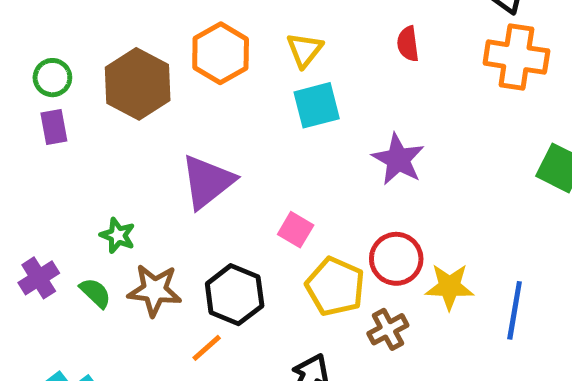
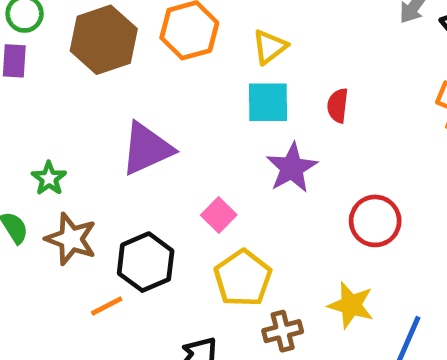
red semicircle: (408, 44) -> (338, 105), moved
purple star: (398, 159) -> (292, 168), moved
red circle: (396, 259) -> (375, 221), moved

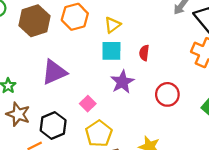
red circle: (375, 221) -> (167, 94), moved

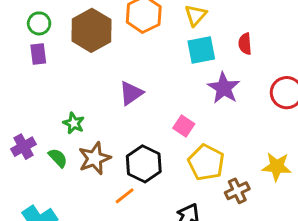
purple triangle: (54, 72) -> (131, 93), size x0.7
brown star: (18, 114) -> (95, 158), turned -30

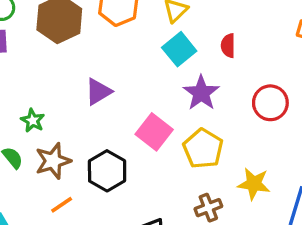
cyan square: (201, 50) -> (179, 49), turned -32
pink square: (184, 126) -> (154, 132), size x1.5
yellow pentagon: (206, 162) -> (203, 149), moved
orange line: (125, 196) -> (62, 205), moved

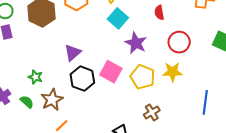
red semicircle: (228, 46) -> (159, 13), moved
black hexagon: (107, 171) -> (82, 79), moved
yellow star: (254, 184) -> (172, 72), moved

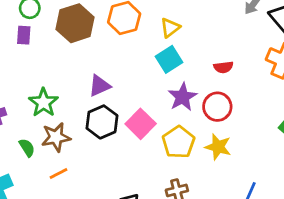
red semicircle: (159, 13) -> (223, 67), turned -104
red circle: (179, 42) -> (217, 107), moved
green star: (35, 77) -> (43, 103), size x1.5
green semicircle: (27, 102) -> (27, 148), moved

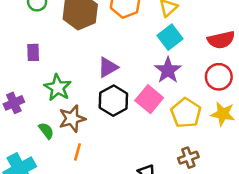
purple rectangle: (24, 35) -> (33, 52), moved
red semicircle: (223, 67) -> (221, 40), size x1.5
purple star: (183, 97) -> (168, 70), moved
orange line: (58, 174) -> (78, 152), turned -42

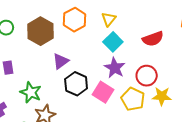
purple triangle: (108, 67) -> (61, 61), moved
red circle: (219, 77) -> (147, 76), moved
black hexagon: (113, 101) -> (76, 84), moved

